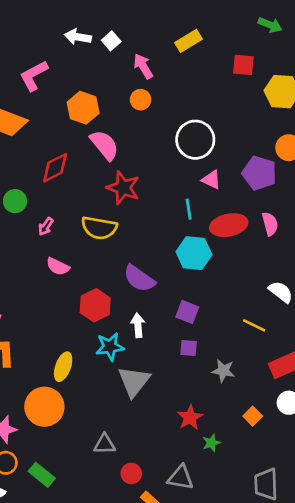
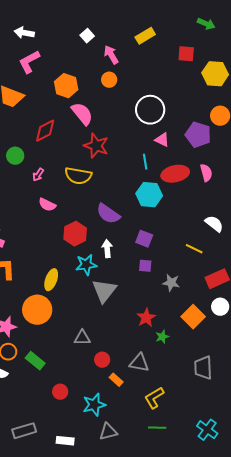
white arrow: (78, 37) -> (24, 33), moved
orange square: (253, 416) -> (193, 317), size x1.6

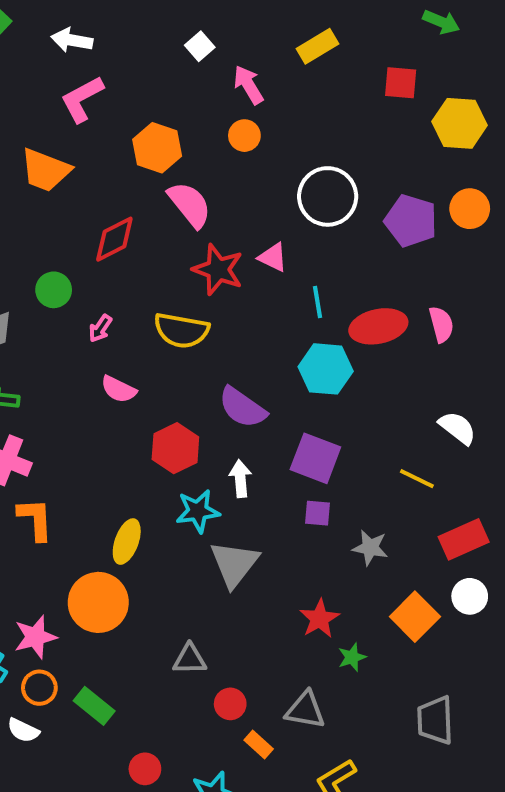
purple pentagon: (198, 135) -> (411, 221), moved
pink triangle: (162, 140) -> (273, 257), moved
purple square: (144, 239) -> (315, 458), size x1.4

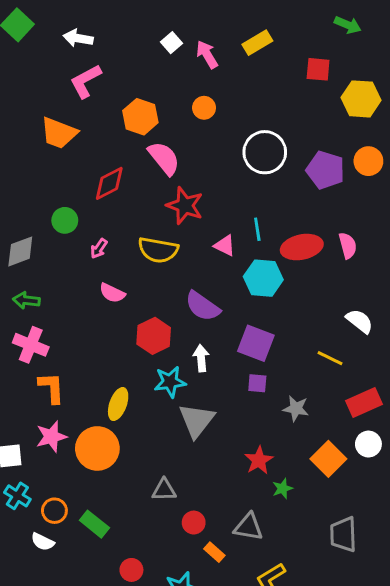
pink arrow: (248, 85) -> (207, 54), moved
pink triangle: (273, 257) -> (225, 246), moved
pink star: (35, 637) -> (51, 437), moved

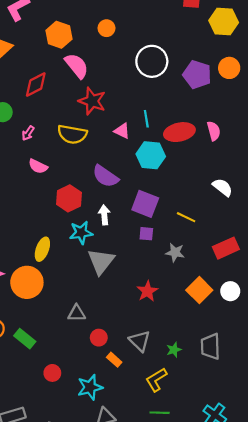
yellow line: (330, 358) -> (186, 217), moved
white circle: (368, 444) -> (230, 291), moved
green star: (283, 488) -> (174, 350), moved
gray triangle: (248, 527) -> (140, 341), turned 35

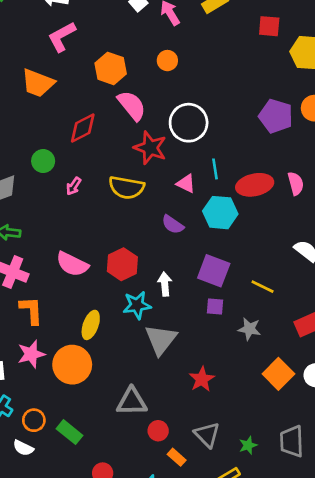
white circle: (152, 61) -> (189, 123), moved
pink semicircle: (38, 166) -> (72, 264), moved, size x1.4
purple semicircle: (105, 176) -> (173, 224), moved, size x0.7
red star: (147, 291) -> (202, 379), moved
gray triangle: (77, 313) -> (132, 402), size x1.4

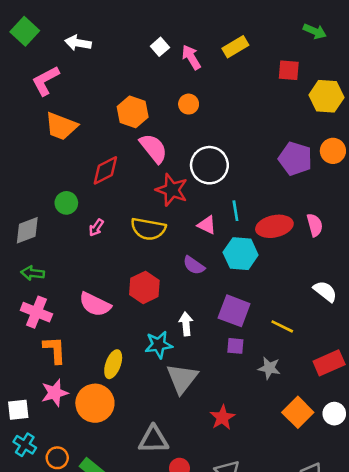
pink L-shape: (62, 37) -> (46, 81), moved
red hexagon: (122, 264) -> (144, 287), moved

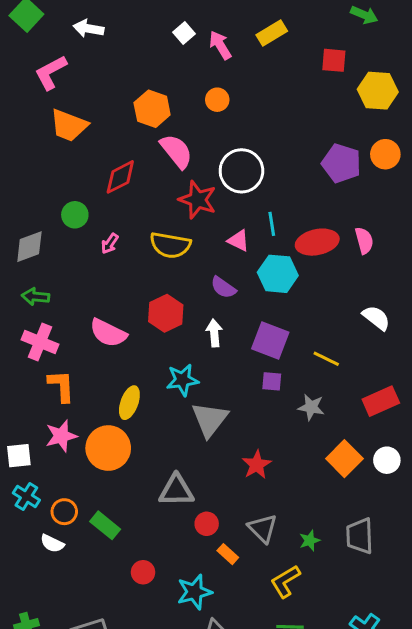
white arrow: (186, 324) -> (214, 333), moved

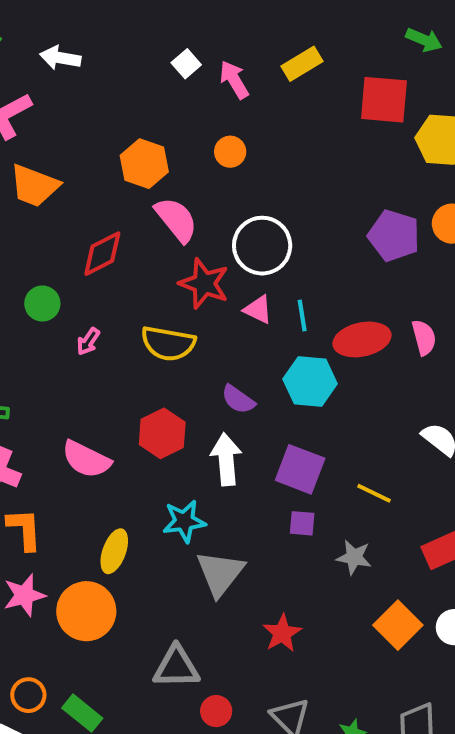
red square: (334, 60) -> (384, 100), size x1.5
pink triangle: (238, 241) -> (258, 310), moved
white arrow: (214, 333) -> (226, 459), size x1.4

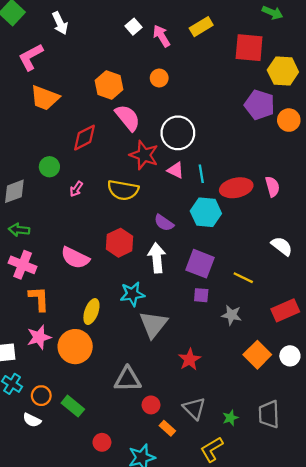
white arrow: (60, 58) -> (60, 23), turned -125
purple pentagon: (394, 236) -> (260, 105), moved

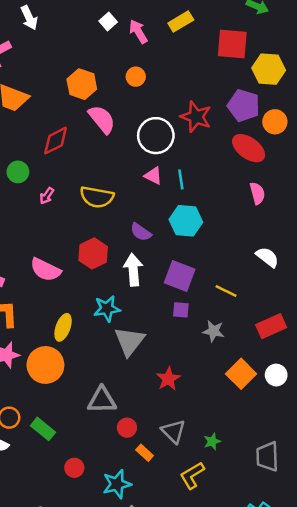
red star: (144, 155) -> (196, 117), moved
red ellipse: (236, 188) -> (249, 148), moved, turned 48
gray trapezoid: (269, 414) -> (267, 456), moved

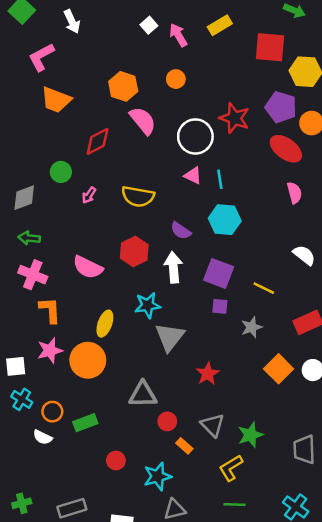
gray star: (213, 331) -> (252, 327), turned -30
green rectangle: (43, 429) -> (85, 423), turned -60
green star: (212, 441) -> (250, 435), size x1.5

